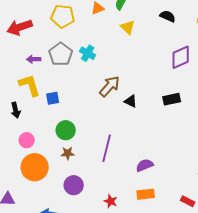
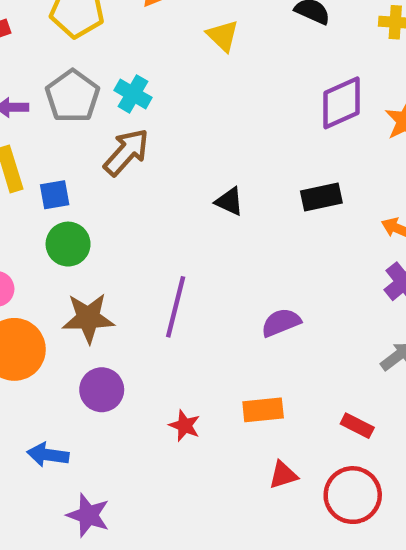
brown arrow: (110, 86) -> (126, 152), moved
green circle: (66, 130) -> (68, 244), moved
brown star: (68, 153) -> (88, 318), size x1.6
purple semicircle: (145, 165) -> (281, 323), moved

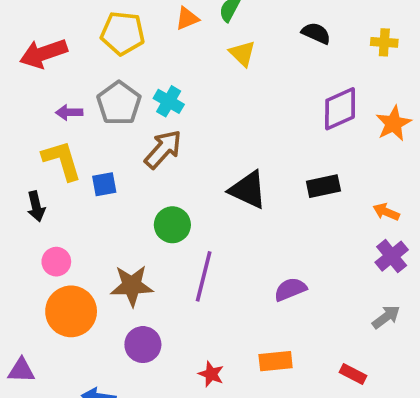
black triangle: (229, 201) -> (248, 190), size x1.6
green circle: (68, 244) -> (172, 225), moved

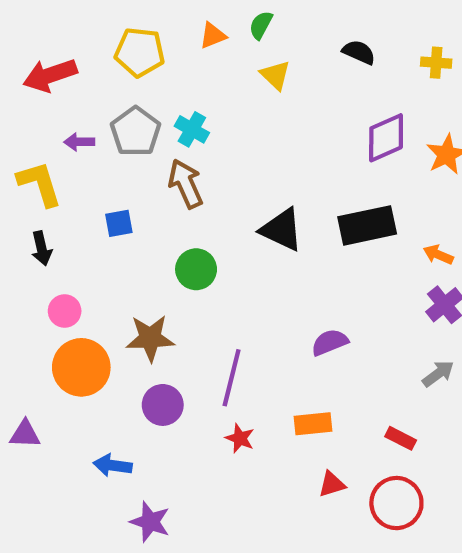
brown arrow: (163, 149) -> (186, 184), turned -66
yellow L-shape: (62, 160) -> (40, 184), moved
black rectangle: (323, 186) -> (367, 225), size x1.5
purple line: (204, 276) -> (232, 378), moved

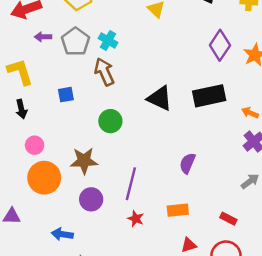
purple diamond: (386, 138) -> (220, 45), turned -32
purple arrow: (79, 142) -> (43, 37), moved
purple semicircle: (330, 342) -> (187, 163), turned -45

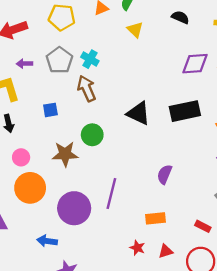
purple arrow: (43, 37) -> (24, 64), moved
purple diamond: (220, 45) -> (195, 64), turned 52
brown star: (84, 161) -> (65, 154), moved
purple circle: (91, 199) -> (74, 208), size x1.5
red star: (136, 219) -> (137, 248), moved

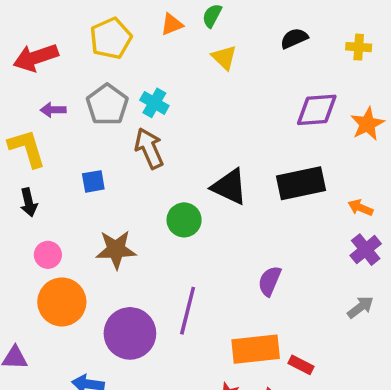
yellow pentagon: (62, 17) -> (111, 38), turned -30
black semicircle: (180, 17) -> (294, 38), turned -48
green circle: (92, 135) -> (184, 220), moved
orange rectangle: (155, 218) -> (256, 349), size x1.5
red rectangle: (203, 226) -> (301, 365), moved

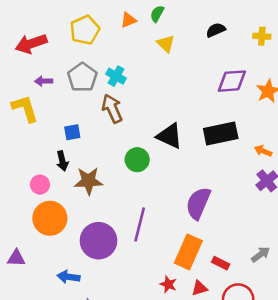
black arrow: (29, 202) -> (62, 161), moved
purple semicircle: (270, 281) -> (198, 203), size x1.5
gray arrow: (360, 307) -> (261, 254), moved
orange rectangle: (256, 349) -> (188, 252), turned -60

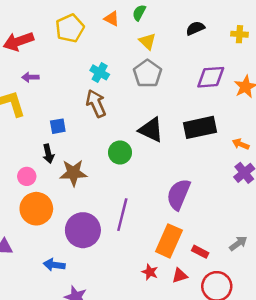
orange triangle: (128, 20) -> (112, 19), turned 49
gray pentagon: (82, 77) -> (147, 74), moved

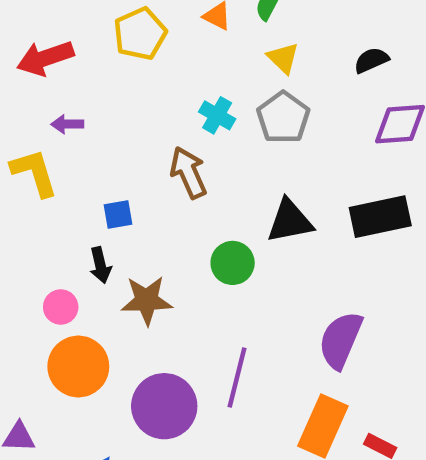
black semicircle: (195, 28) -> (371, 60), moved
cyan cross: (100, 72) -> (217, 115), moved
black triangle: (151, 130) -> (290, 221), turned -36

